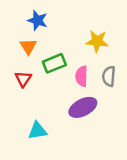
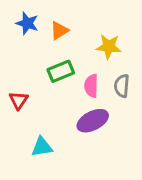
blue star: (37, 20) -> (27, 23), moved
orange triangle: (28, 46) -> (59, 31), moved, turned 30
red triangle: (23, 79) -> (19, 100), moved

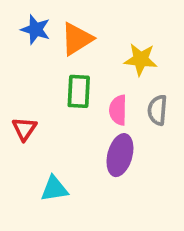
orange triangle: (59, 31) -> (77, 39), size x1.4
green rectangle: (61, 71) -> (79, 91), turned -65
purple ellipse: (93, 121) -> (120, 155), turned -48

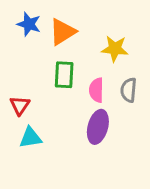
cyan triangle: (54, 189) -> (30, 138), moved

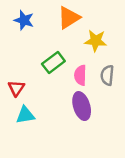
orange triangle: (63, 32) -> (69, 18), moved
green rectangle: (64, 75) -> (53, 62), turned 50
purple ellipse: (98, 127) -> (82, 106), turned -32

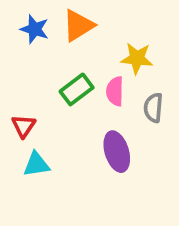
orange triangle: (69, 18) -> (78, 25), moved
pink semicircle: (80, 75) -> (115, 91), moved

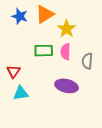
yellow star: (137, 58) -> (67, 29), moved, turned 30
green rectangle: (77, 89) -> (44, 51), turned 36
purple ellipse: (117, 152) -> (67, 86), turned -60

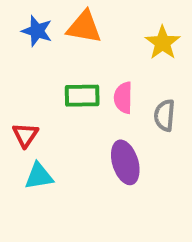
orange triangle: (45, 14) -> (84, 27), turned 42
yellow star: (67, 29) -> (163, 43), moved
purple ellipse: (67, 86) -> (125, 162), turned 60

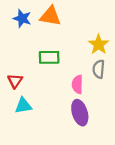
yellow star: (163, 43) -> (99, 44), moved
pink semicircle: (123, 98) -> (77, 84), moved
purple ellipse: (125, 162) -> (80, 113), moved

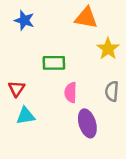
orange triangle: (50, 16) -> (86, 18), moved
gray semicircle: (99, 69) -> (112, 91), moved
pink semicircle: (77, 84) -> (71, 93), moved

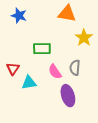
gray semicircle: (112, 91) -> (75, 68), moved
pink semicircle: (71, 93) -> (55, 72), turned -35
cyan triangle: (26, 116) -> (29, 83), moved

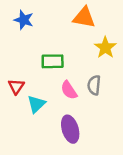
cyan triangle: (29, 83) -> (36, 104), turned -35
purple ellipse: (68, 96) -> (70, 129), moved

